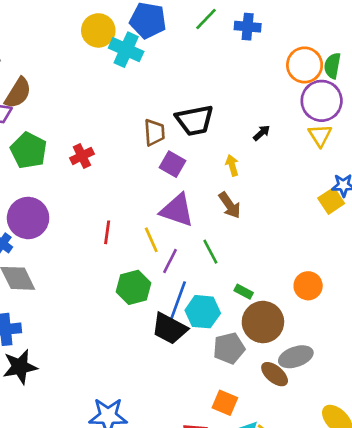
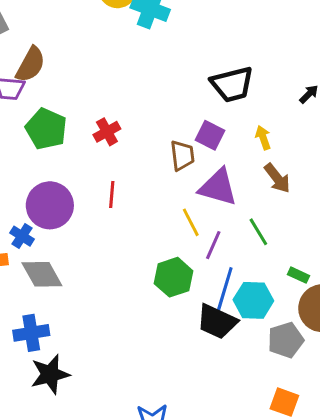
brown trapezoid: (154, 132) -> (182, 155), moved
yellow arrow: (232, 165) -> (263, 138), moved
red line: (107, 232) -> (112, 195), moved

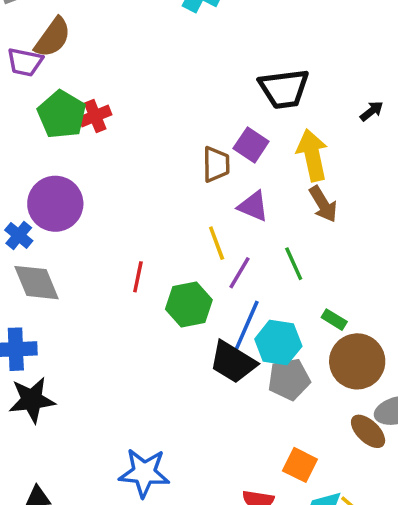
red cross: (107, 132) -> (95, 116), moved
yellow arrow: (263, 138) -> (312, 155), size x1.8
purple triangle: (218, 187) -> (253, 206), size x0.7
red line: (112, 195) -> (138, 277), moved
gray pentagon: (286, 340) -> (289, 379), moved

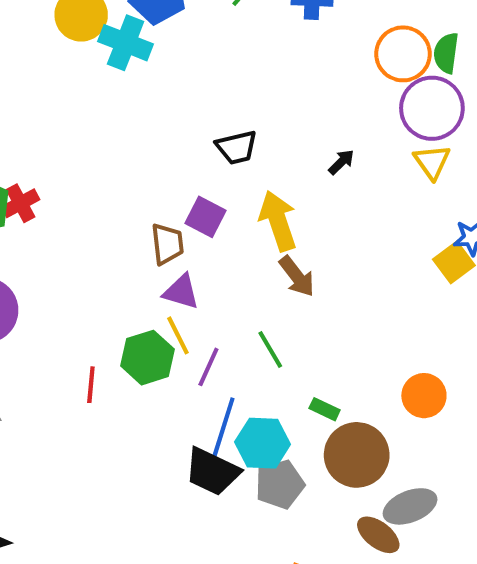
black trapezoid: (284, 89) -> (237, 147), size x0.7
purple triangle: (253, 206) -> (181, 292), moved
green hexagon: (189, 305) -> (148, 358), moved

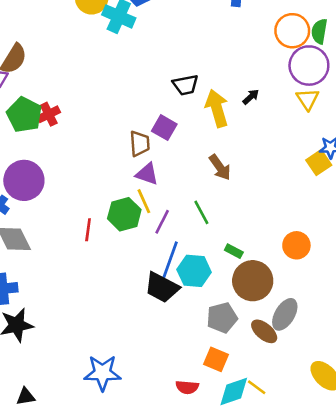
yellow arrow: (278, 221) -> (217, 108), moved
gray pentagon: (280, 484) -> (222, 318), moved
gray ellipse: (410, 506) -> (285, 314), turned -40

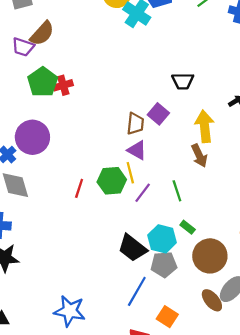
yellow arrow: (217, 108) -> (205, 126), moved
green rectangle: (234, 251) -> (188, 227), moved
blue line: (170, 260) -> (137, 291), moved
gray pentagon: (222, 318) -> (164, 264), moved

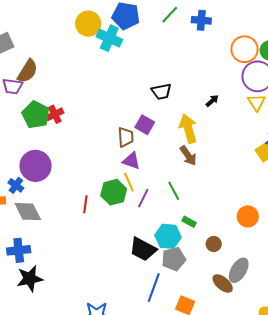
brown circle: (210, 256) -> (214, 244), size x0.5

